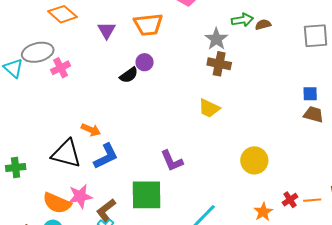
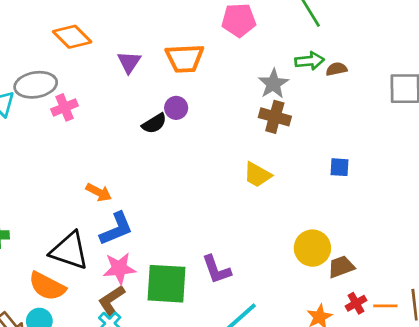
blue square: (310, 94) -> (339, 167), moved
brown trapezoid: (313, 114) -> (341, 267), moved, turned -40
black triangle: (66, 154) -> (69, 251), moved
purple L-shape: (172, 161) -> (216, 270), moved
pink star: (80, 196) -> (119, 268), moved

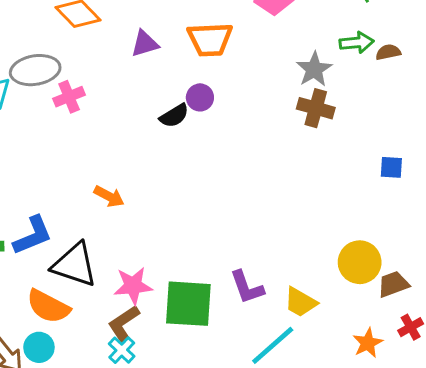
purple triangle: (129, 62) -> (145, 44), turned 40
yellow trapezoid: (257, 175) -> (300, 302), moved
blue L-shape: (116, 229) -> (33, 235), moved

